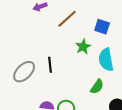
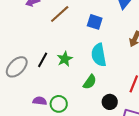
green star: (83, 47) -> (65, 59), moved
black line: (50, 65) -> (43, 60), turned 35

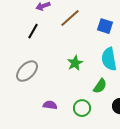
black line: (43, 60) -> (33, 31), moved
green circle: (59, 104) -> (82, 108), moved

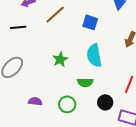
black line: (33, 31) -> (18, 27), turned 56
green semicircle: (100, 86) -> (85, 82), turned 56

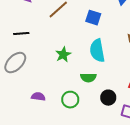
black line: (18, 27) -> (21, 34), moved

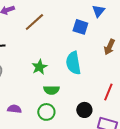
blue square: (93, 18) -> (80, 27), moved
green semicircle: (88, 78) -> (51, 90), moved

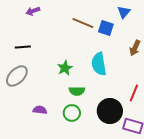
brown line: (34, 22) -> (83, 23), moved, turned 65
black circle: (84, 110) -> (110, 111), size x1.6

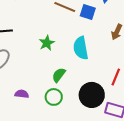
green star: (65, 68) -> (47, 43), moved
green semicircle: (77, 91) -> (59, 75), turned 126

